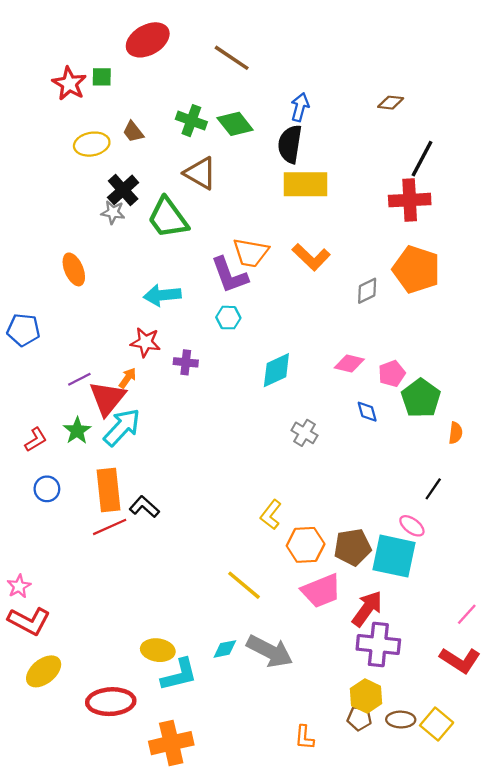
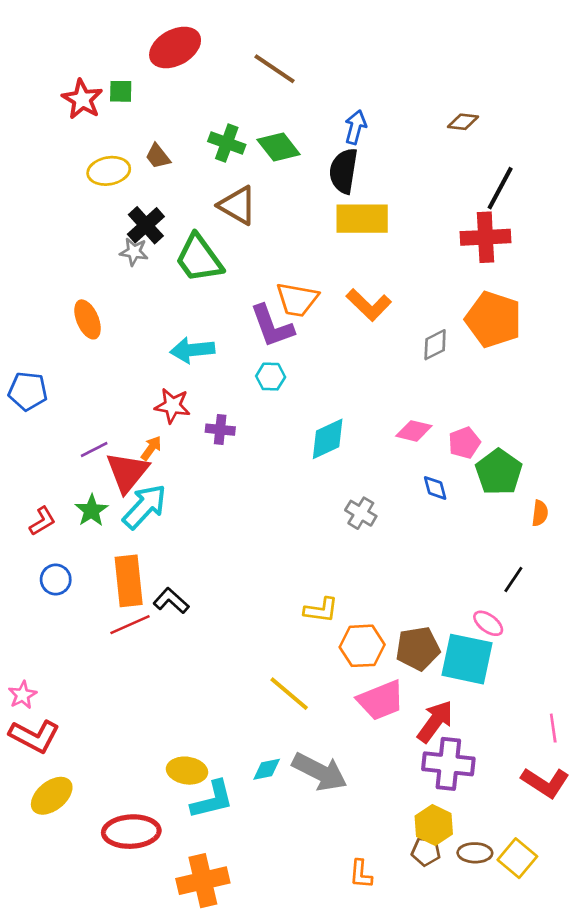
yellow L-shape: (271, 515) -> (321, 610), turned -120
pink line: (467, 614) -> (553, 728), turned -50

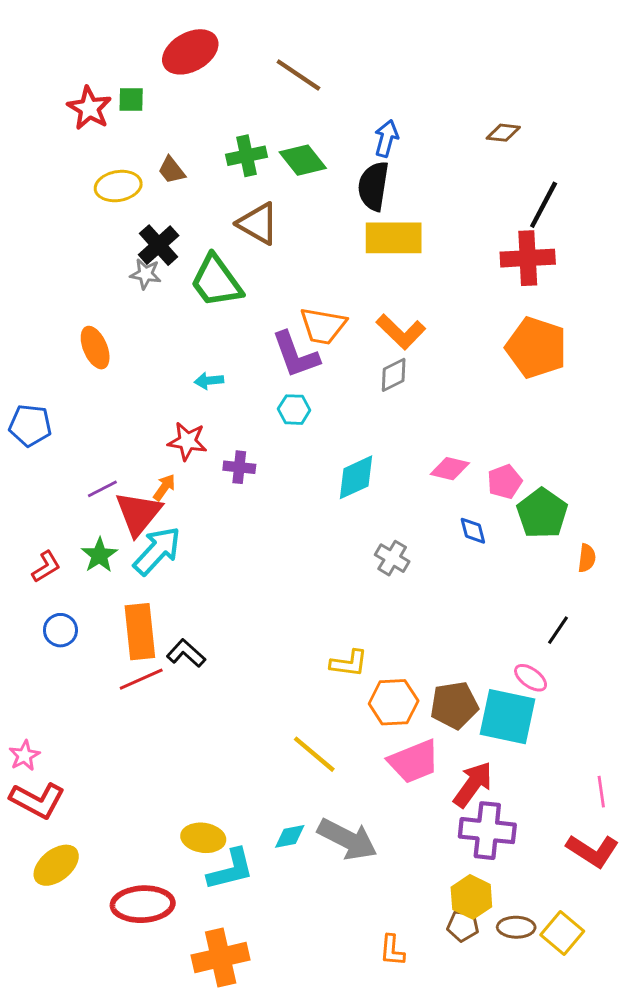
green cross: (227, 143) -> (246, 156), turned -32
gray diamond: (435, 345) -> (394, 375), moved
cyan arrow: (192, 350) -> (209, 381), size x0.6

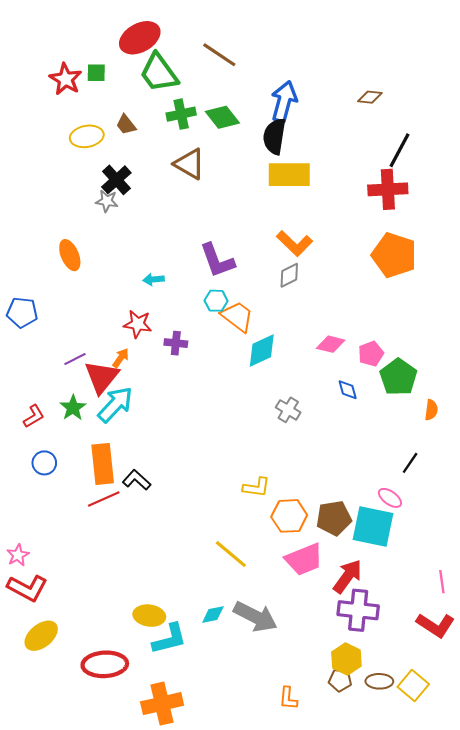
blue arrow: (386, 138) -> (284, 101), size x1.5
green trapezoid: (216, 281) -> (159, 73), moved
orange trapezoid: (323, 326) -> (237, 317), moved, turned -153

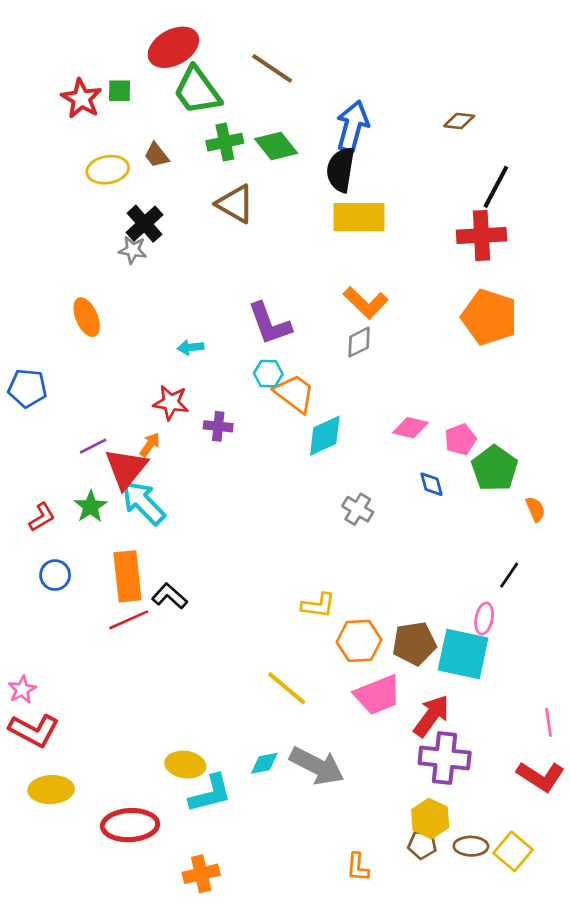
cyan arrow: (115, 405) -> (143, 503), turned -87
orange semicircle: (431, 410) -> (535, 509), turned -30
pink ellipse: (390, 498) -> (484, 618), turned 65
yellow ellipse: (41, 636) -> (51, 790), turned 36
orange cross: (162, 704) -> (201, 874), size x0.7

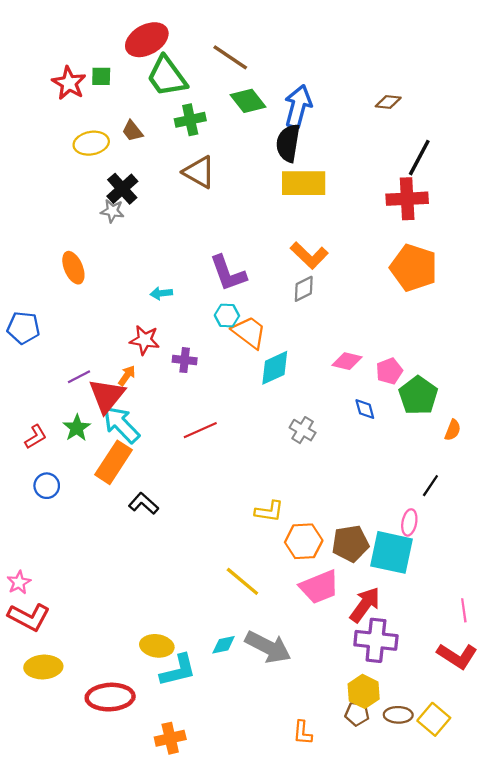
green diamond: (276, 146) -> (248, 101), moved
orange semicircle: (535, 509) -> (453, 430), turned 45
orange rectangle: (127, 576) -> (113, 462), moved, turned 39
red line: (129, 620) -> (200, 430), moved

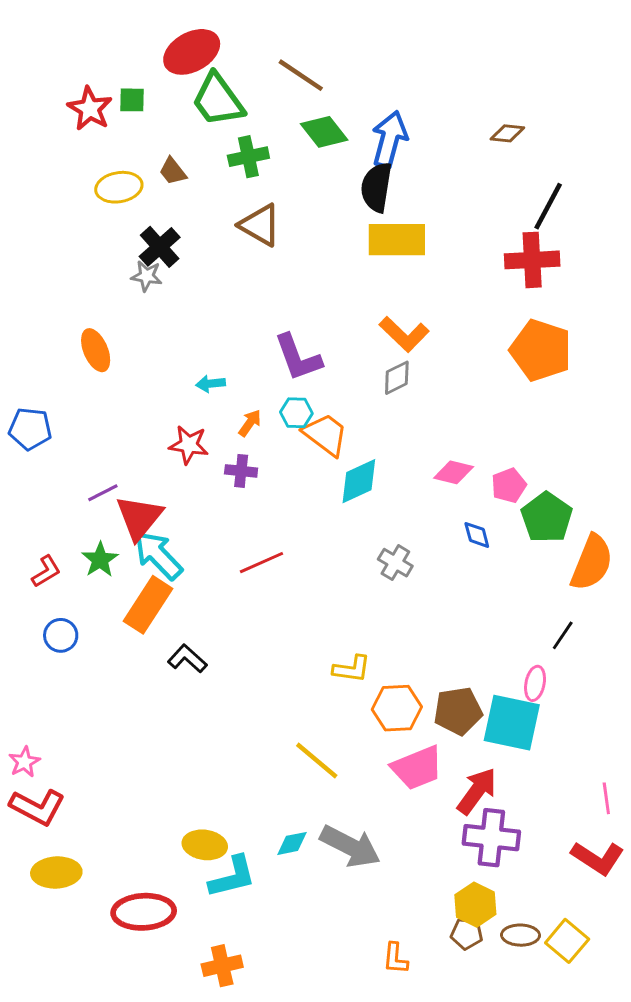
orange arrow: (127, 376) -> (250, 423), moved
orange semicircle: (453, 430) -> (592, 563), size x2.0

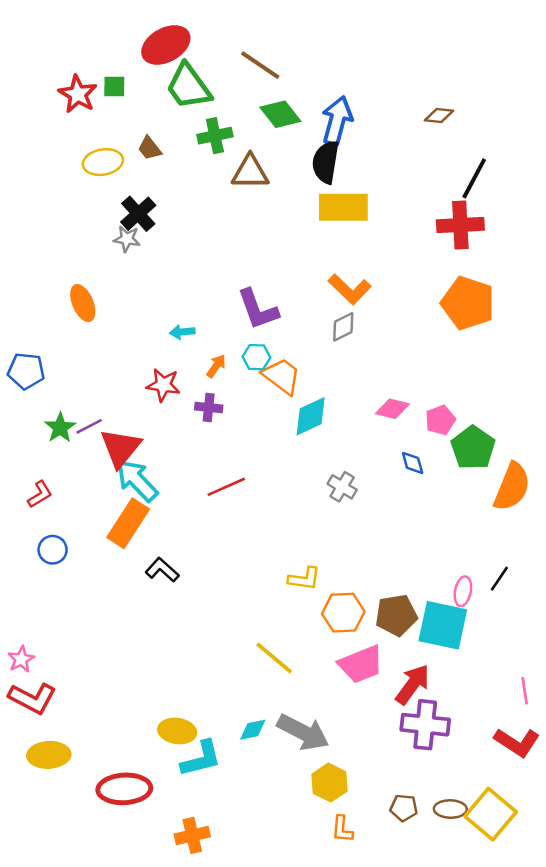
brown triangle: (260, 225) -> (250, 172), moved, turned -30
green star: (100, 560) -> (60, 428), moved
black line: (563, 635) -> (499, 579), moved
yellow hexagon: (475, 905) -> (329, 783), moved
yellow square: (567, 941) -> (491, 814), size x1.4

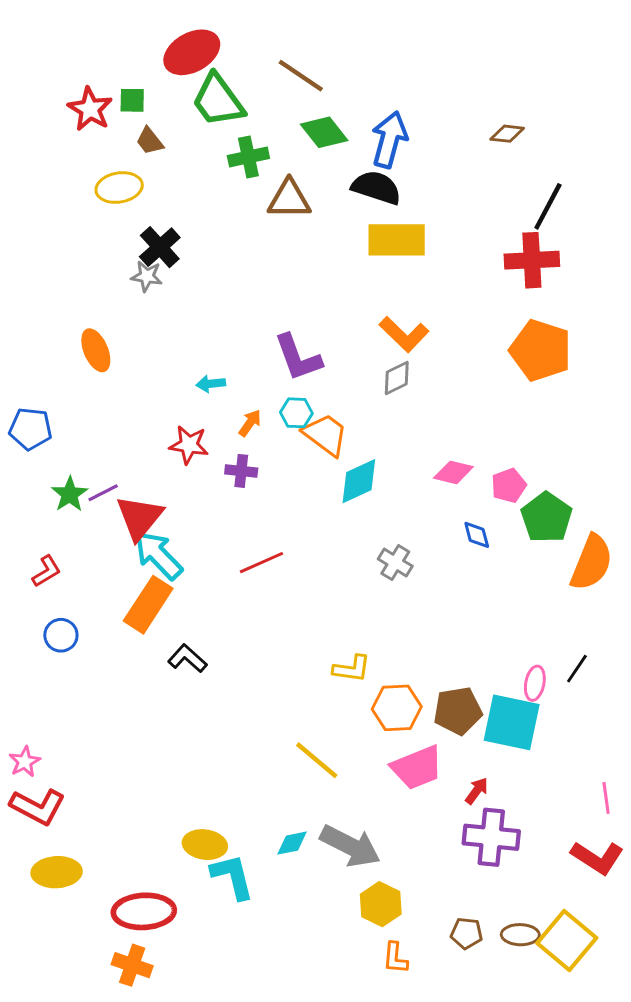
brown trapezoid: (149, 148) -> (150, 141), moved
black semicircle: (326, 162) -> (376, 188), turned 99
red arrow: (413, 684) -> (477, 791), size x0.6
cyan L-shape: (201, 759) -> (232, 877), turned -90
orange cross: (192, 835) -> (132, 965), moved, turned 32

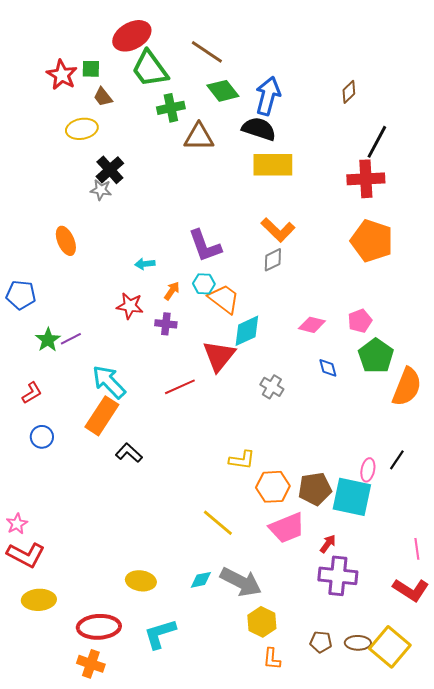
brown diamond: (507, 134) -> (349, 92), turned -50
pink pentagon: (509, 486) -> (360, 321), moved
red triangle: (139, 517) -> (219, 356), moved
cyan L-shape: (232, 877) -> (160, 634), moved, turned -93

